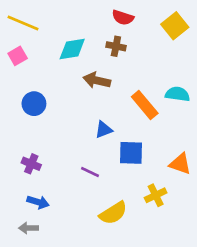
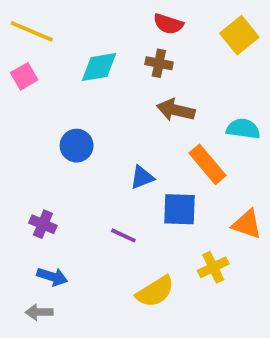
brown arrow: (97, 80) -> (176, 110), moved
blue circle: (34, 104) -> (77, 146), moved
orange rectangle: (145, 105) -> (208, 164), moved

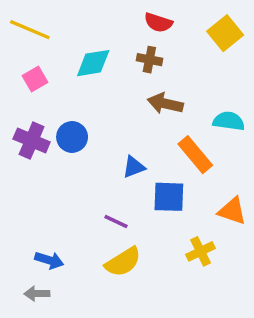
pink square: (24, 76) -> (35, 79), moved
purple cross: (43, 224) -> (32, 141), moved, size x1.4
yellow semicircle: (155, 292) -> (123, 262), moved

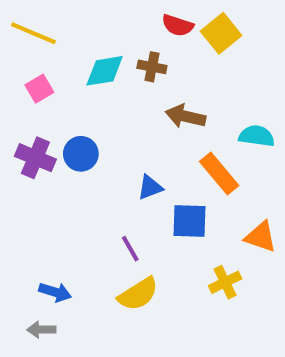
yellow square: (225, 33) -> (221, 33), moved
brown cross: (149, 60) -> (152, 67), moved
purple line: (116, 221) -> (130, 249), turned 35

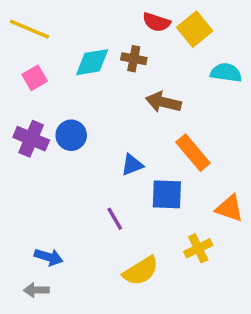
cyan semicircle: (257, 136) -> (226, 73), moved
yellow semicircle: (138, 294) -> (141, 271), moved

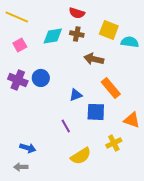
red semicircle: (156, 22) -> (77, 13), moved
yellow square: (195, 29) -> (109, 30), moved, turned -30

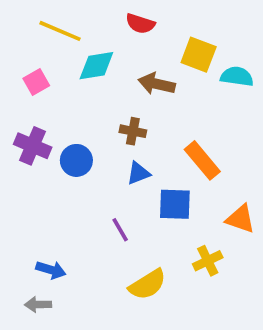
yellow line: (17, 17) -> (60, 31), moved
brown cross: (77, 34) -> (133, 131), moved
brown arrow: (94, 59) -> (157, 84), moved
blue circle: (41, 78) -> (76, 160), moved

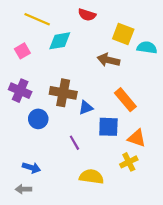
brown arrow: (157, 84) -> (108, 60), moved
brown cross: (133, 131) -> (63, 93), moved, size x1.6
blue circle: (76, 160) -> (38, 119), moved
orange triangle: (241, 219) -> (137, 138), moved
yellow semicircle: (148, 284) -> (91, 177), turned -140

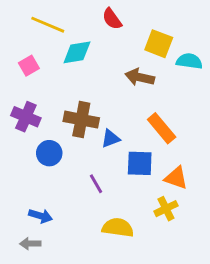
red semicircle: (87, 15) -> (112, 19), turned 36

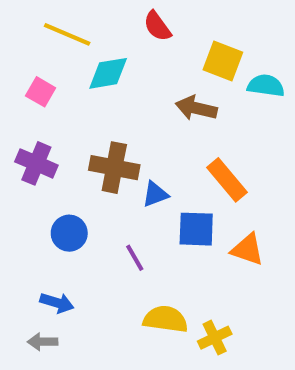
pink square: (29, 66) -> (41, 92), turned -30
blue circle: (49, 153) -> (69, 233), moved
yellow cross: (166, 209) -> (215, 338), moved

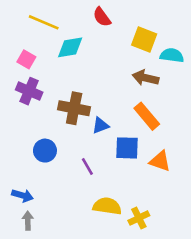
brown arrow: (196, 108) -> (145, 78), moved
purple cross: (36, 163) -> (29, 91), moved
blue arrow: (57, 303) -> (22, 196), moved
gray arrow: (43, 342) -> (28, 221), turned 90

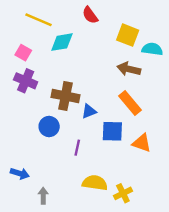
blue circle: (45, 151) -> (49, 127), moved
purple line: (87, 166) -> (77, 148), turned 42
gray arrow: (28, 221) -> (43, 196), moved

